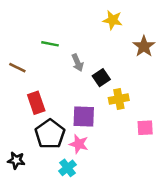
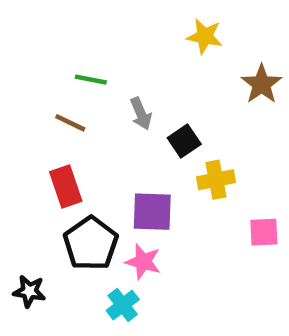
brown line: (17, 68) -> (70, 123), moved

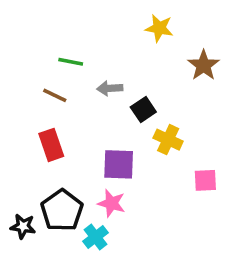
gray arrow: (141, 114) -> (110, 88), turned 110
yellow cross: (216, 180) -> (168, 140), turned 36
black pentagon: (91, 243) -> (62, 210), moved

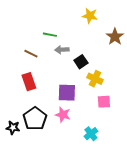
green line: (71, 62) -> (50, 35), moved
pink square: (205, 180) -> (104, 102), moved
cyan cross: (96, 237) -> (91, 134), moved

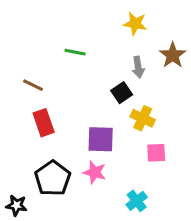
gray arrow: (62, 50) -> (138, 67), moved, turned -96
brown line: (31, 54) -> (33, 85), moved
black star: (13, 128) -> (17, 205), moved

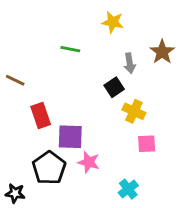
yellow star: (135, 24) -> (113, 22), moved
brown line: (33, 85) -> (15, 80), moved
purple square: (101, 139) -> (70, 137), moved

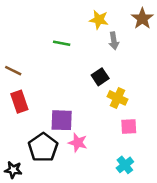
brown star: (162, 52) -> (142, 18), moved
gray arrow: (130, 63) -> (114, 41), moved
red rectangle: (41, 116) -> (19, 102), moved
cyan cross: (128, 189) -> (125, 165), moved

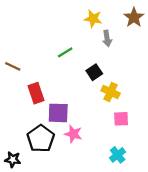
green line: (62, 43) -> (65, 52), moved, turned -42
red rectangle: (19, 102) -> (36, 93), moved

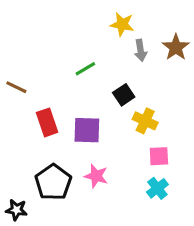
brown star: (134, 17) -> (176, 47), moved
purple square: (58, 113) -> (87, 130), moved
cyan cross: (118, 155) -> (157, 188), moved

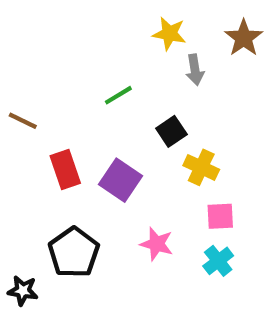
brown star: (176, 47) -> (244, 38), moved
purple square: (87, 130) -> (121, 180), turned 32
pink star: (96, 176) -> (157, 244), moved

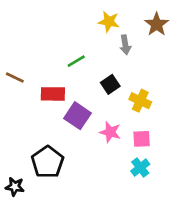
yellow cross: (201, 167) -> (140, 101), moved
red rectangle: (65, 170) -> (53, 94), moved, turned -70
pink star: (157, 244) -> (110, 132), moved

